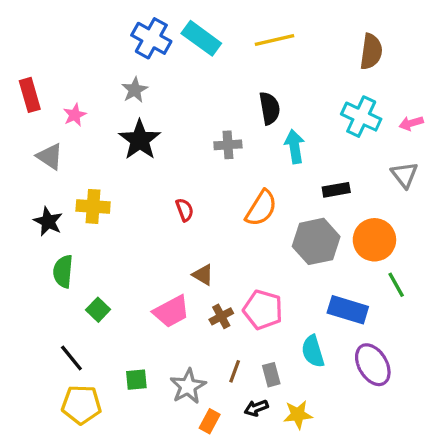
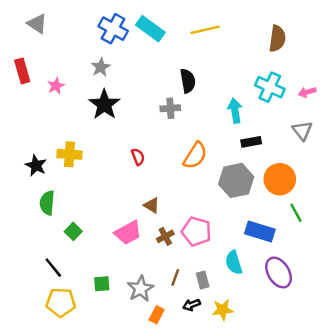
black semicircle: (270, 108) -> (188, 81), moved
cyan arrow: (295, 147) -> (235, 111), moved
gray triangle: (50, 157) -> (37, 24), moved

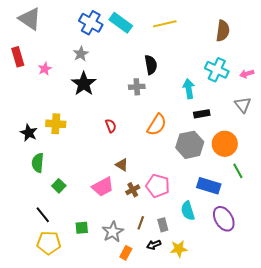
gray triangle: (37, 24) -> (30, 19), size x1.4

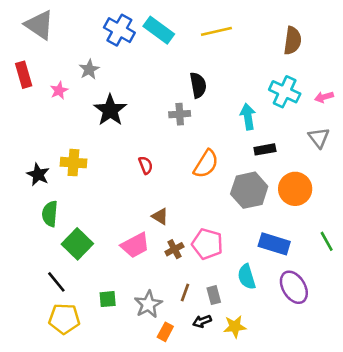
gray star: (81, 54) -> (89, 69), moved
green line: (238, 171) -> (327, 241), moved
green square: (59, 186) -> (77, 244), size x1.6

